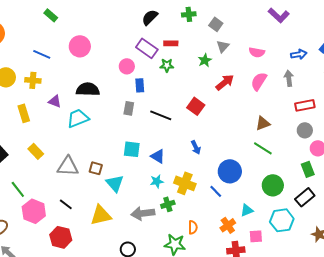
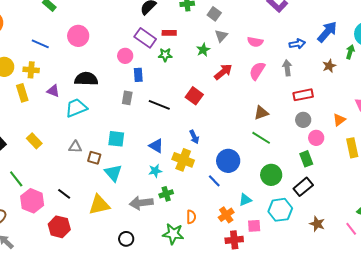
yellow rectangle: (24, 113) -> (22, 93), moved
cyan square: (132, 149) -> (116, 139), moved
gray triangle: (68, 166) -> (75, 147), moved, size x0.6
yellow cross: (185, 183) -> (183, 160), moved

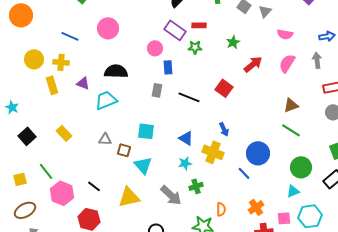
gray triangle: (221, 36) -> (265, 11), moved
cyan triangle: (245, 200) -> (293, 191), moved
gray arrow: (141, 203) -> (171, 195), turned -130
cyan hexagon: (280, 210) -> (310, 216), moved

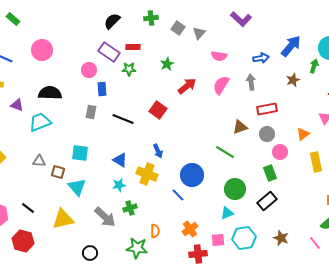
brown triangle: (291, 105) -> (240, 127), moved

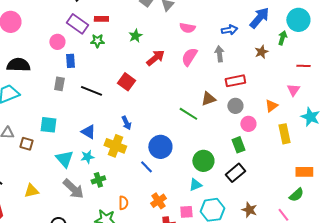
green line: (225, 152) -> (188, 114), moved
cyan triangle: (77, 187) -> (64, 159), moved
yellow triangle: (63, 219) -> (31, 191), size x0.7

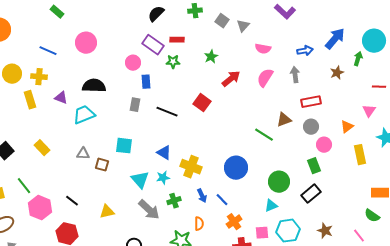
blue arrow: (126, 123) -> (202, 196), moved
blue line: (146, 167) -> (222, 200), moved
green semicircle: (296, 195) -> (372, 216), turned 77

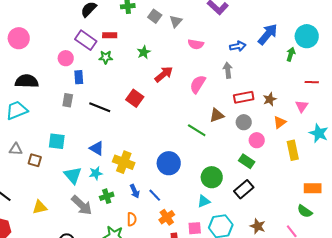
brown star: (337, 73) -> (270, 99), moved
pink semicircle: (265, 78) -> (198, 84), moved
green rectangle: (314, 166) -> (247, 161), turned -35

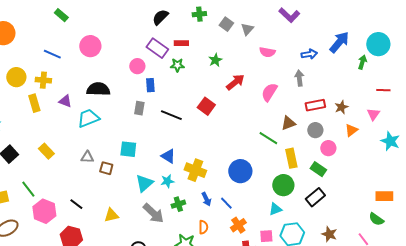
yellow rectangle: (293, 150) -> (291, 158), moved
cyan triangle: (73, 175) -> (144, 183), turned 30

